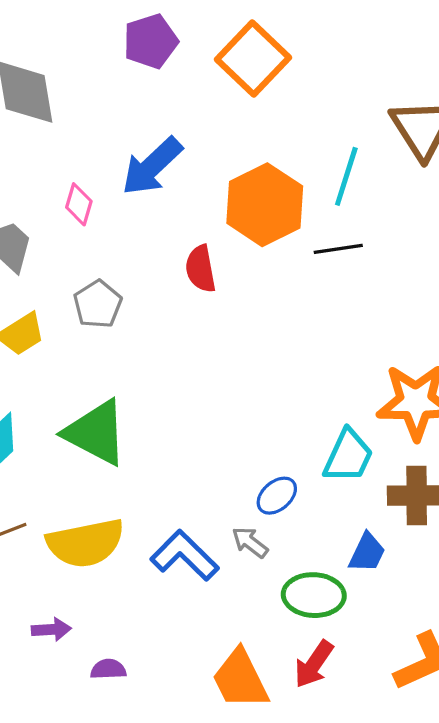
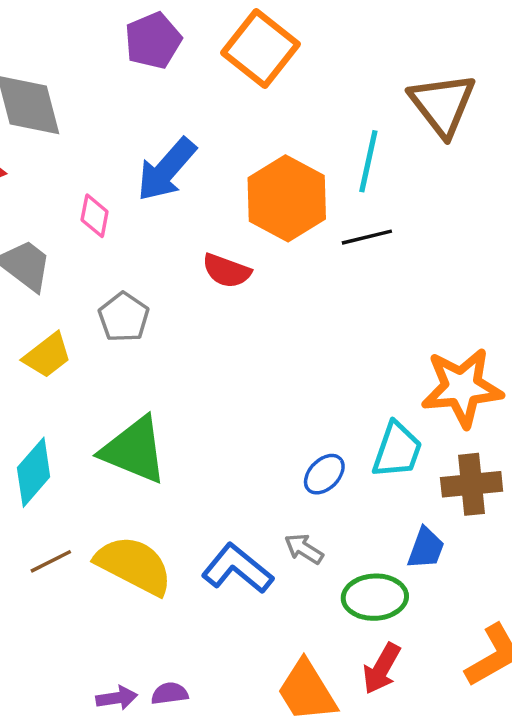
red semicircle: (201, 269) -> (226, 271), turned -54
blue ellipse: (277, 496) -> (324, 474), moved
yellow semicircle: (85, 543) -> (134, 565), turned -136
purple arrow: (51, 629) -> (117, 698), moved

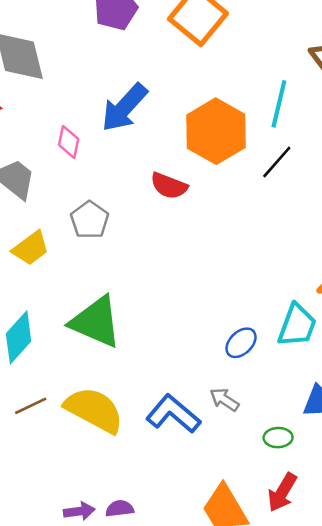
black line: (367, 237) -> (277, 162), turned -36
green ellipse: (375, 597) -> (278, 438), size x0.6

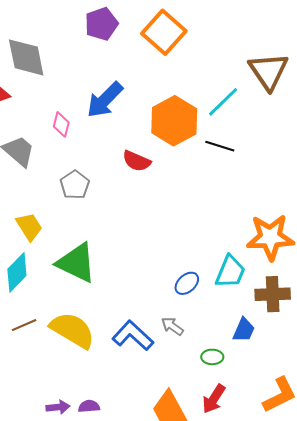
cyan line: (279, 104) -> (223, 102), turned 30
black line: (277, 162) -> (220, 146), turned 64
yellow trapezoid: (31, 248) -> (29, 227), moved, turned -88

